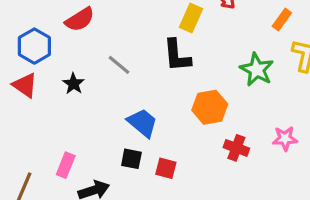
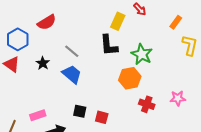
green star: (257, 70) -> (142, 54), moved
blue trapezoid: (142, 123) -> (72, 74), moved
pink rectangle: (66, 165) -> (38, 115), turned 49

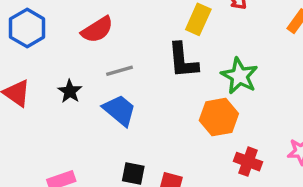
red semicircle: (47, 22) -> (97, 30), moved
blue hexagon: (18, 39) -> (27, 28), moved
gray line: (72, 51) -> (120, 71), turned -56

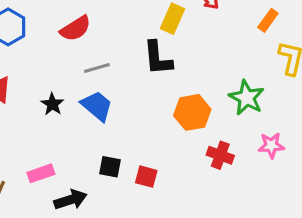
green star: (239, 76) -> (247, 98), moved
black star: (70, 91) -> (52, 104), moved

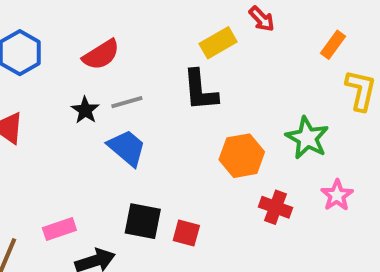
yellow rectangle: (173, 19) -> (218, 43), turned 36
black star: (52, 104) -> (85, 110), moved
pink star: (271, 145) -> (337, 195), turned -30
black square: (110, 167) -> (143, 221), size x1.4

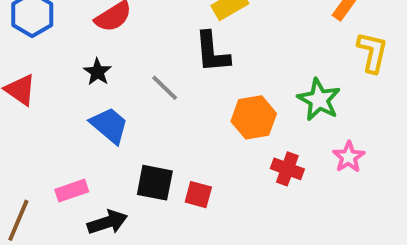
gray line: (127, 102) -> (165, 88), moved, turned 60
blue trapezoid: (127, 148) -> (109, 125), moved

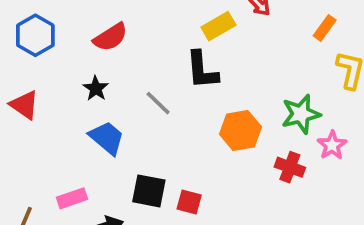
green star: (319, 100) -> (301, 114), turned 30
pink star: (349, 157) -> (332, 145), moved
red cross: (287, 169) -> (290, 167), moved

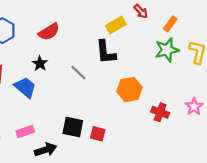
orange rectangle: (325, 28) -> (170, 24), moved
green star: (301, 114) -> (167, 50), moved
blue trapezoid: (107, 138) -> (25, 87), moved
pink star: (332, 145) -> (194, 107), moved

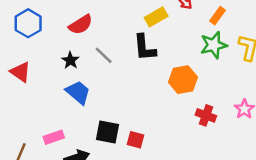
gray line: (78, 73) -> (104, 55), moved
blue trapezoid: (25, 87) -> (78, 92), moved
orange hexagon: (129, 90) -> (183, 80), moved

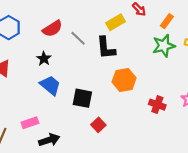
gray line: (104, 55) -> (78, 38), moved
orange hexagon: (183, 80) -> (124, 80), moved
black square: (107, 132) -> (82, 98), moved
red square: (136, 140) -> (98, 125), turned 32

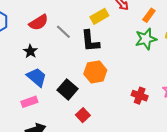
orange hexagon: (124, 80) -> (95, 72), moved
black square: (82, 98) -> (67, 89), turned 30
pink rectangle: (30, 123) -> (29, 102), moved

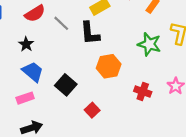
green star: (146, 39) -> (149, 44), moved, turned 30
orange hexagon: (95, 72) -> (109, 66), moved
red square: (83, 115) -> (92, 110), moved

